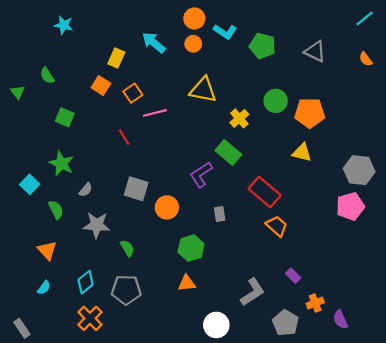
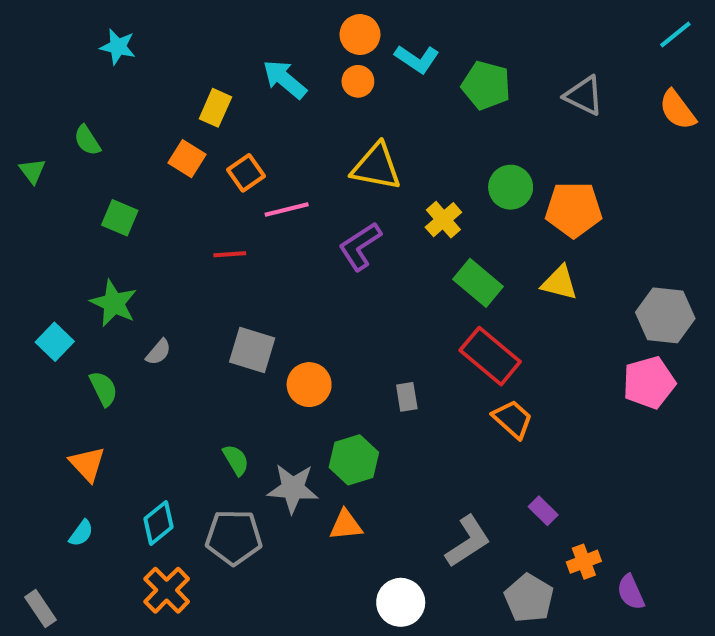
orange semicircle: (366, 59) -> (677, 110), size x1.5
red line: (124, 137) -> (230, 254), turned -63
green rectangle: (228, 153) -> (478, 283), moved
purple L-shape: (201, 174) -> (360, 246), moved
gray star: (97, 225) -> (293, 488), moved

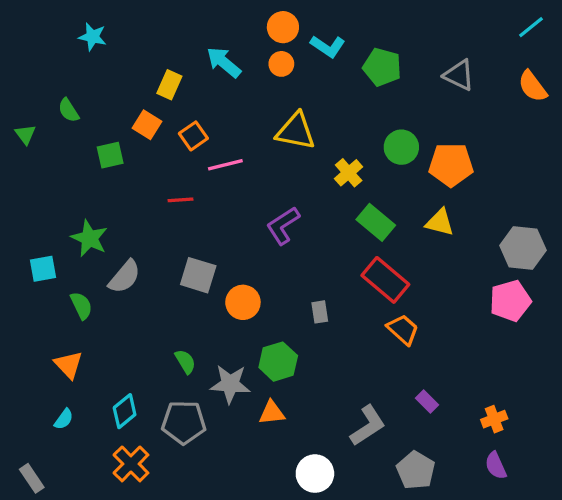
green square: (120, 218) -> (110, 155), moved, turned -36
purple L-shape: (360, 246) -> (283, 226), moved
cyan square: (55, 342) -> (43, 269), turned 36
gray semicircle: (158, 352) -> (125, 277), size x1.6
orange cross: (584, 562) -> (494, 419), moved

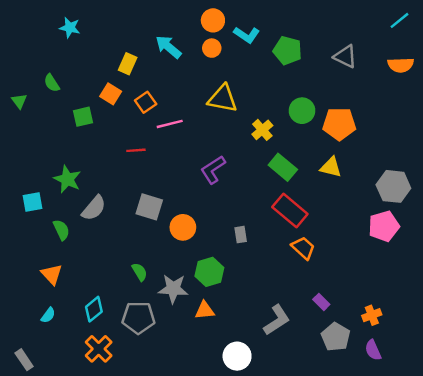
orange semicircle: (533, 86) -> (401, 65), turned -55
gray pentagon: (416, 470) -> (336, 337), moved

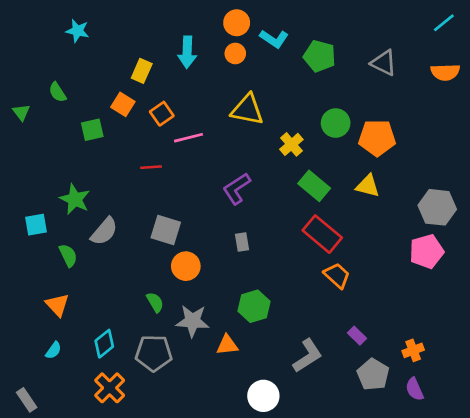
cyan arrow: (168, 47) -> (187, 52), turned -128
orange circle: (183, 227) -> (186, 266), moved
gray rectangle: (241, 235) -> (242, 242), moved
green hexagon: (209, 272) -> (254, 306), moved

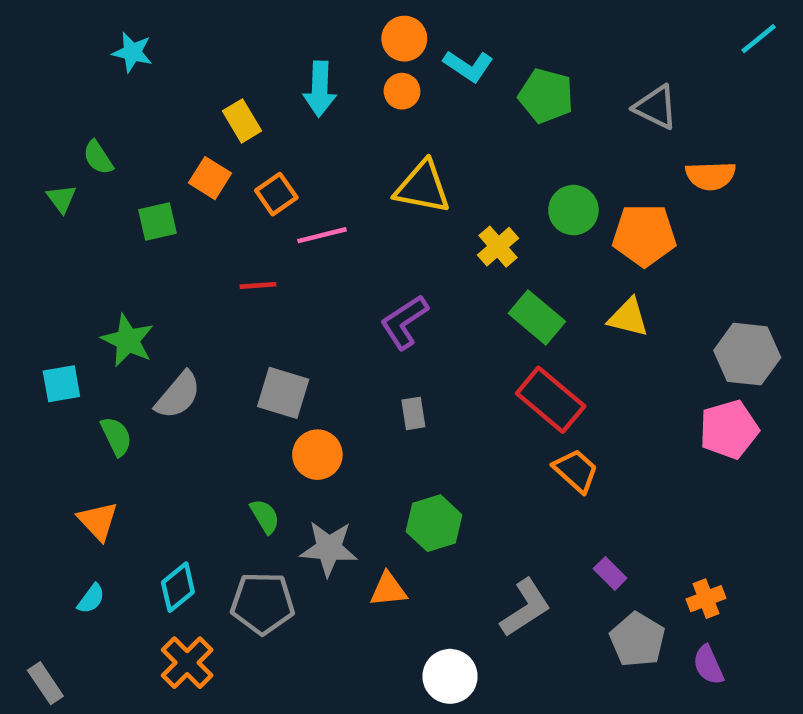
yellow rectangle: (142, 71) -> (242, 121), turned -55
orange semicircle: (445, 72) -> (711, 176), moved
green triangle: (21, 112) -> (61, 199), moved

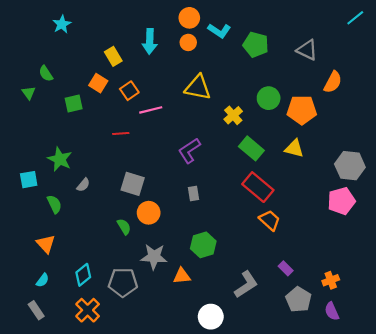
cyan star: (132, 52) -> (62, 24), turned 30
orange semicircle: (711, 176) -> (333, 82), turned -60
gray semicircle: (178, 395) -> (83, 185), size x0.6
green semicircle: (265, 516) -> (124, 227), moved
gray rectangle: (45, 683) -> (36, 310), moved

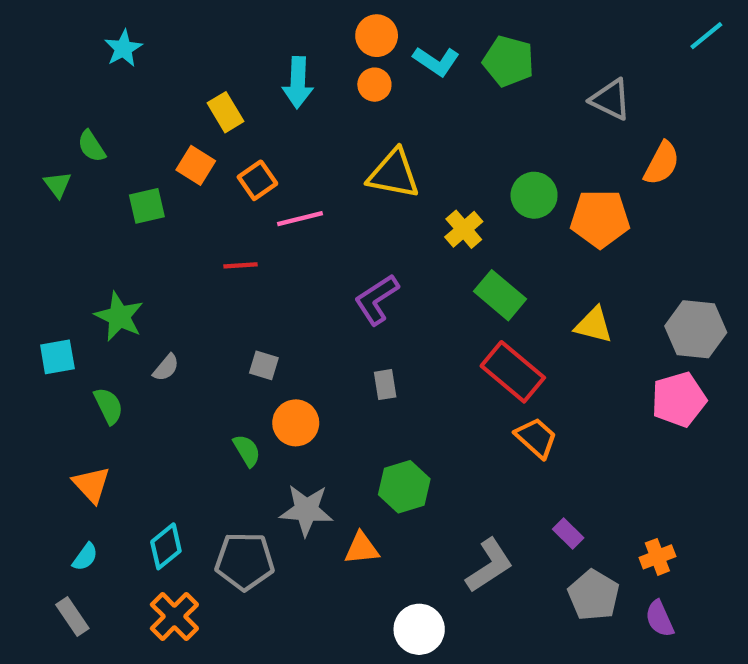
green pentagon: (256, 45) -> (509, 61), moved
yellow triangle: (294, 148) -> (594, 325), moved
gray square: (133, 184) -> (264, 365), size x0.6

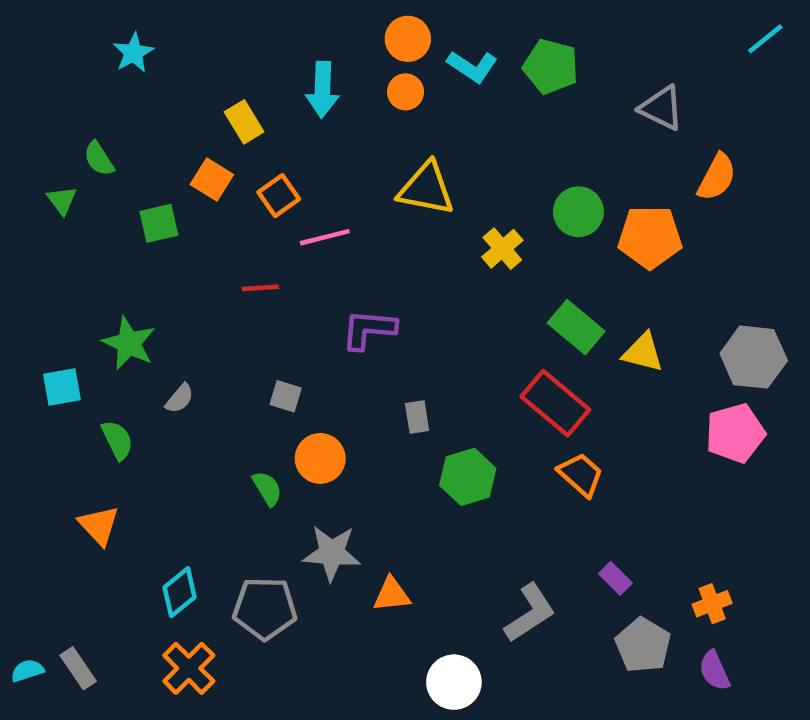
green rectangle: (500, 295) -> (576, 327), moved
purple L-shape: (377, 299) -> (369, 329), moved, turned 38
green hexagon: (404, 487) -> (468, 477), moved
cyan semicircle: (85, 557) -> (27, 671), moved, turned -144

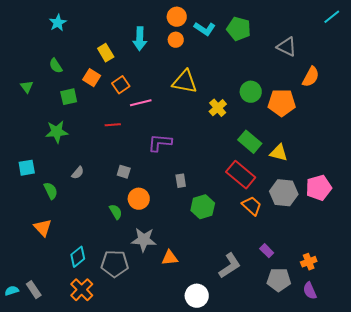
green semicircle: (99, 159) -> (56, 66), moved
green star: (129, 343) -> (57, 132), moved, turned -30
gray hexagon: (754, 357) -> (284, 193), moved
gray pentagon: (643, 645) -> (279, 280), turned -30

